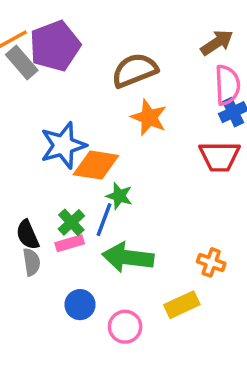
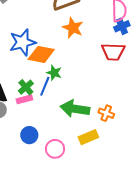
green arrow: (128, 257) -> (75, 109), moved

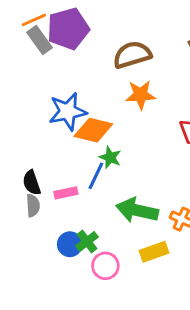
orange star: (73, 28) -> (141, 95), turned -30
green cross: (26, 87) -> (87, 241), moved

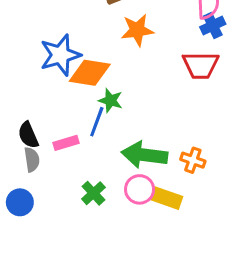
blue circle: (70, 244) -> (20, 202), moved
yellow rectangle: (154, 252) -> (167, 198), turned 44
pink circle: (105, 266) -> (140, 189), moved

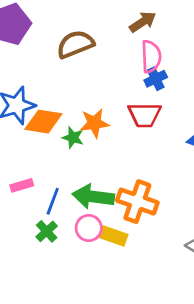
orange star: (137, 30) -> (94, 123), moved
green star: (111, 100) -> (73, 138), moved
blue line: (97, 122) -> (53, 201), moved
orange cross: (193, 160) -> (137, 202), size x1.8

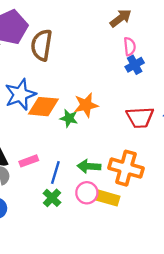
brown semicircle: (75, 44) -> (42, 45), moved, turned -56
pink semicircle: (151, 56) -> (130, 46), size x0.7
red trapezoid: (145, 115) -> (140, 117), moved
green arrow: (93, 197) -> (89, 166), size x0.7

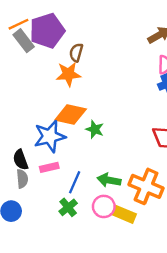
brown semicircle: (42, 45) -> (76, 53), size x0.6
blue star: (20, 94) -> (50, 136), moved
orange star: (86, 105) -> (68, 74), moved

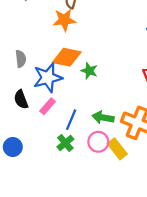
pink rectangle: (49, 167) -> (48, 106), turned -35
gray semicircle: (22, 179) -> (21, 59), moved
yellow rectangle: (124, 214) -> (117, 149), turned 30

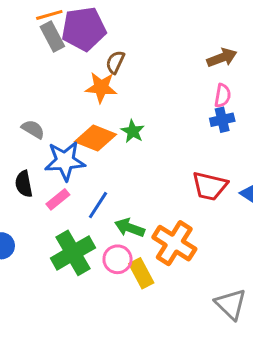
gray semicircle: (21, 59) -> (33, 129), turned -63
green star: (89, 71) -> (133, 131), moved
blue line: (71, 120) -> (98, 205), moved
green cross: (65, 143) -> (73, 253), size x1.8

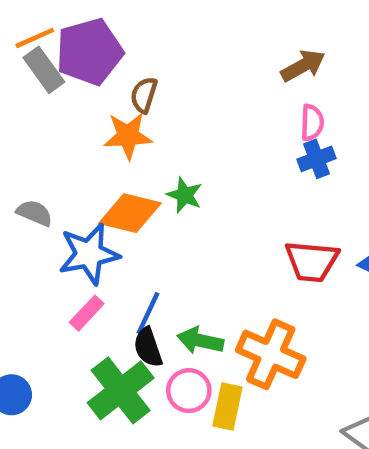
black semicircle: (24, 184) -> (148, 347), moved
yellow rectangle: (141, 273) -> (227, 407), turned 48

